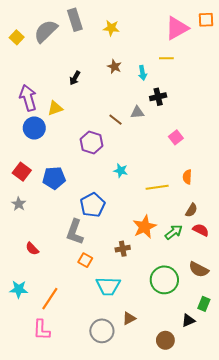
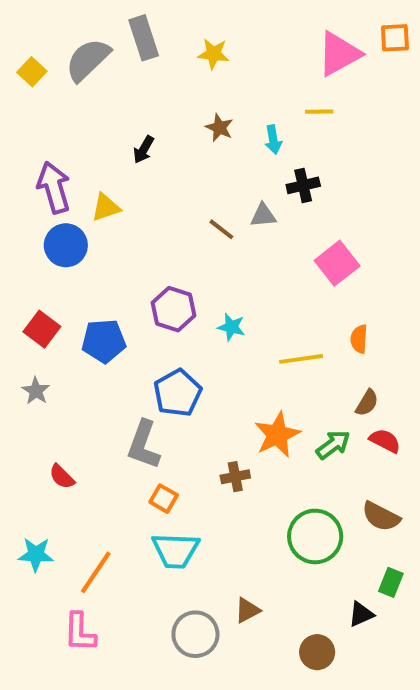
pink square: (176, 137) -> (337, 263), size x1.5
purple hexagon: (92, 143) -> (174, 309), moved
cyan trapezoid: (108, 286) -> (176, 550), moved

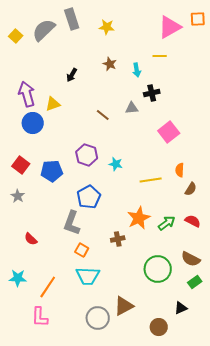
brown line: (221, 229) -> (103, 115), moved
brown semicircle: (367, 403) -> (191, 189), moved
green rectangle: (391, 582) -> (195, 282), moved, turned 32
brown triangle: (247, 610) -> (124, 306), size x1.5

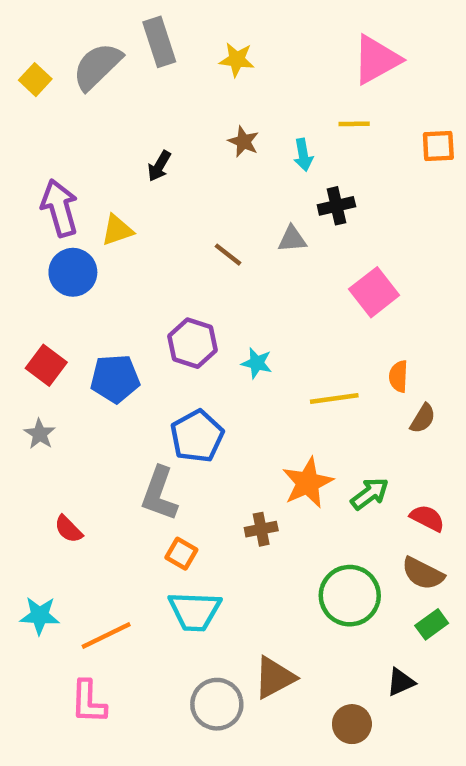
orange square: (198, 19) -> (438, 146), moved
red semicircle: (193, 221) -> (427, 518), moved
orange line: (48, 287) -> (106, 635), turned 30

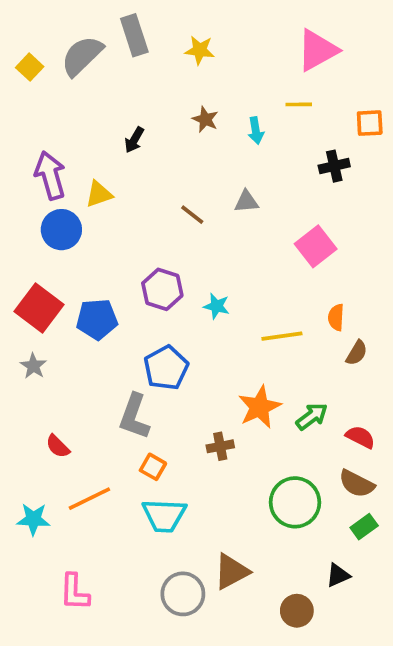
black cross: (336, 206) -> (334, 166), moved
red square: (46, 365) -> (39, 308), size x1.4
orange line: (106, 635) -> (89, 499), moved

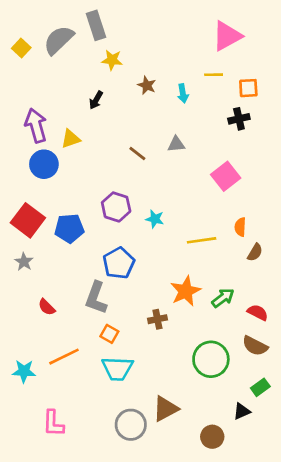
yellow star: (200, 50) -> (112, 60), moved
orange square: (370, 123) -> (248, 88), moved
red semicircle: (58, 446) -> (47, 307), moved
green rectangle: (364, 527) -> (260, 387), moved

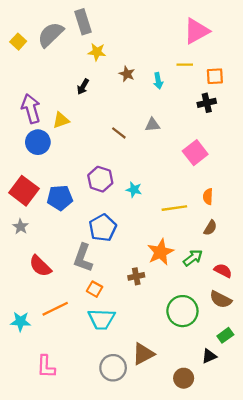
brown semicircle: (255, 252) -> (210, 228), moved
red semicircle: (47, 307) -> (40, 266), size x1.5

